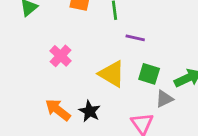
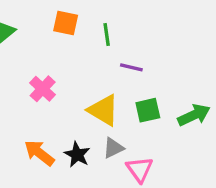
green square: (149, 74) -> (148, 110), turned -30
gray triangle: (164, 99) -> (113, 148), moved

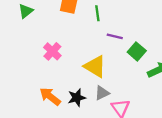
green square: (148, 110) -> (137, 51), moved, turned -36
black star: (77, 155) -> (77, 98), turned 30

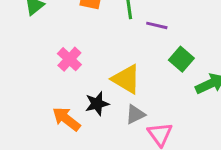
purple line: (115, 36) -> (157, 25), moved
black star: (77, 98) -> (97, 104), moved

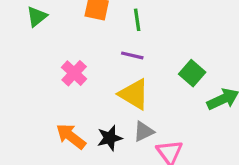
purple line: (157, 25) -> (132, 55), moved
black star: (97, 104) -> (110, 138), moved

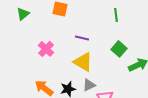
green line: (137, 20) -> (116, 15), moved

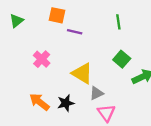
purple line: (82, 38) -> (75, 32), moved
gray triangle: (89, 85) -> (96, 93), moved

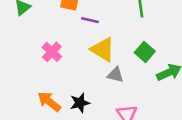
yellow triangle: (82, 73) -> (103, 49), moved
gray triangle: (96, 93) -> (115, 75), moved, turned 40

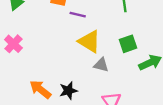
pink cross: (52, 52) -> (13, 44), moved
green square: (145, 52) -> (128, 44), turned 30

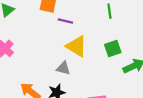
gray triangle: (101, 65) -> (63, 68), moved

